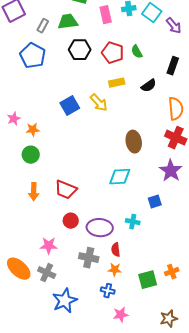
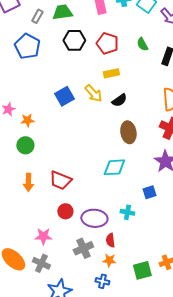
green semicircle: (137, 52) -> (142, 44), moved
black semicircle: (149, 86) -> (119, 100), moved
gray cross: (89, 258) -> (83, 248), turned -36

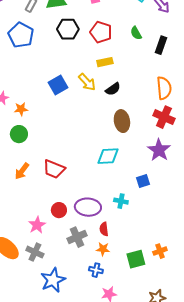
orange arrow: (28, 182) -> (22, 171), turned 36
red circle: (65, 211) -> (59, 210), moved
pink star: (43, 236) -> (37, 225), turned -30

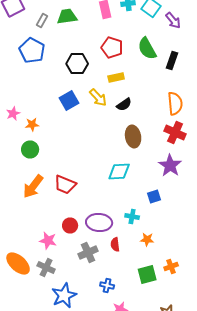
black hexagon: (68, 29) -> (77, 64), moved
green semicircle: (136, 33) -> (147, 48), size x1.6
orange arrow: (22, 171) -> (33, 186), size x1.4
pink star: (37, 225) -> (48, 240), turned -30
orange star: (103, 249) -> (147, 240), moved

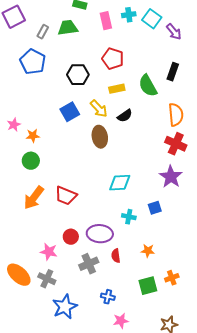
green semicircle: (147, 48) -> (148, 86), moved
brown ellipse: (133, 136) -> (100, 137), moved
cyan cross: (132, 216) -> (129, 217), moved

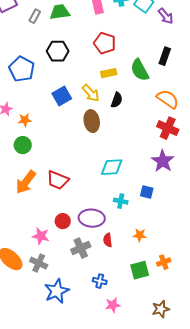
blue pentagon: (33, 62) -> (22, 69), moved
black hexagon: (78, 75) -> (58, 51), moved
orange semicircle: (176, 115) -> (168, 99), turned -50
black semicircle: (125, 116) -> (117, 100), turned -35
blue square: (155, 208) -> (147, 192), turned 32

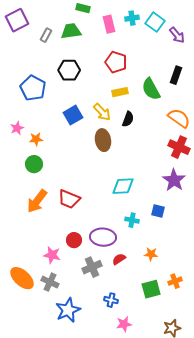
red semicircle: (108, 240) -> (119, 259), turned 64

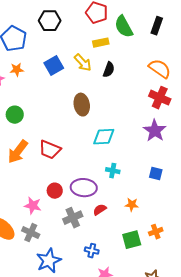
green semicircle: (151, 89) -> (124, 27), moved
orange star: (36, 139) -> (17, 70), moved
brown ellipse: (103, 140) -> (82, 105), moved
blue square: (158, 211) -> (156, 174), moved

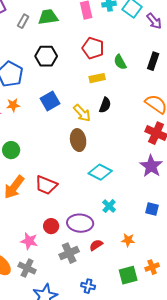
green semicircle: (124, 27) -> (120, 62), size x0.7
yellow arrow: (83, 63) -> (82, 113), moved
cyan diamond: (104, 137) -> (100, 172), turned 30
cyan cross: (113, 171) -> (109, 206), turned 32

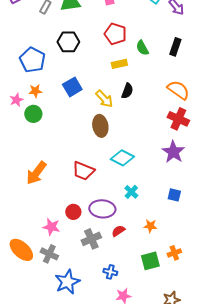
green circle: (11, 150) -> (33, 114), moved
red trapezoid: (46, 185) -> (83, 171), moved

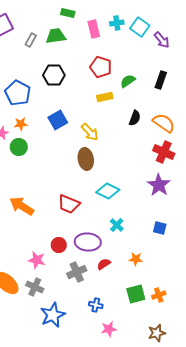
green semicircle: (142, 48) -> (128, 81), turned 84
black semicircle: (127, 91) -> (135, 118), moved
orange arrow: (36, 173) -> (22, 206), turned 85
orange cross: (174, 253) -> (159, 295), moved

